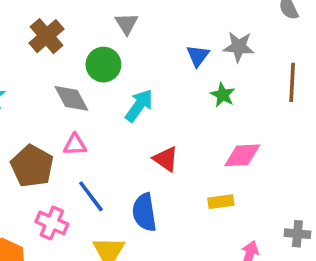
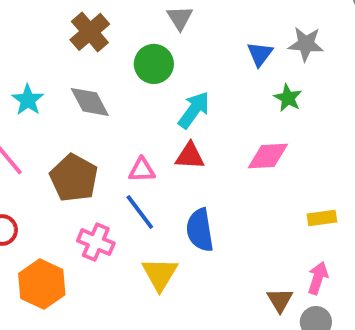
gray diamond: (71, 98) -> (90, 102), moved
pink triangle: (75, 145) -> (142, 170), moved
pink diamond: (242, 155) -> (268, 156), moved
red triangle: (166, 159) -> (190, 156), moved, turned -32
yellow rectangle: (221, 202) -> (322, 218), moved

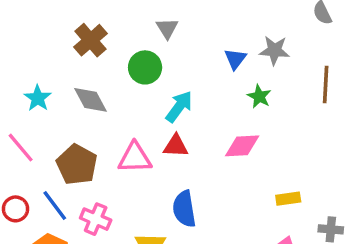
pink triangle: (142, 170) -> (135, 158), size x1.5
blue line: (140, 212) -> (55, 205), moved

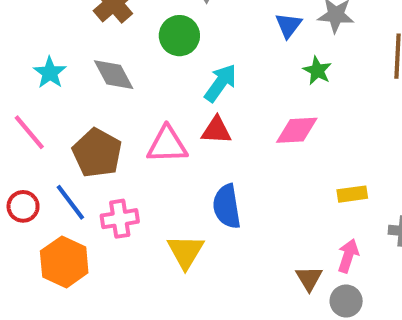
pink cross: (96, 219) -> (120, 219), turned -32

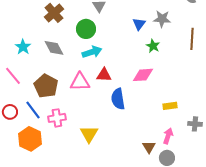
cyan arrow: (221, 83) -> (92, 52), moved, turned 36
blue semicircle: (227, 206) -> (118, 99), moved

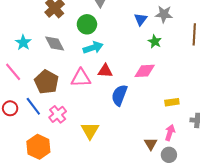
blue semicircle: (118, 99) -> (119, 95), turned 30
pink cross: (57, 118) -> (58, 114), turned -30
orange hexagon: (30, 139) -> (38, 147), moved

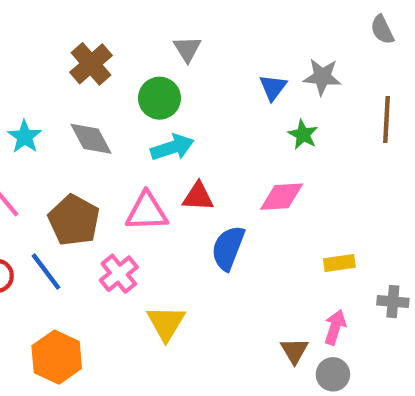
pink cross: (58, 114) -> (119, 274), moved

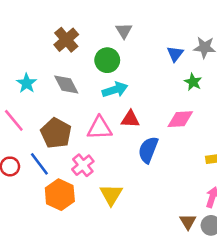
brown triangle: (294, 351) -> (188, 222), moved
orange hexagon: (57, 357) -> (60, 195), moved

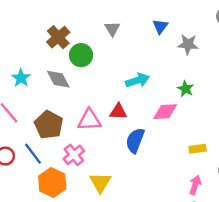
blue triangle: (175, 54) -> (160, 26), moved
green circle: (107, 60) -> (81, 55), moved
green star: (193, 82) -> (186, 89), moved
cyan arrow: (115, 90) -> (138, 80), moved

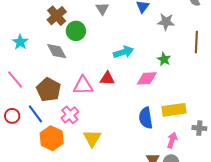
cyan star: (21, 78) -> (20, 42), moved
blue semicircle: (135, 140) -> (146, 118), moved, turned -30
yellow rectangle: (198, 149) -> (174, 110), size x1.6

